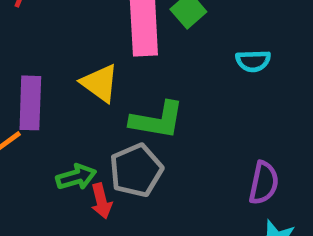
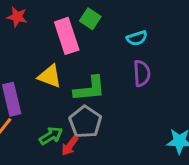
purple semicircle: (264, 183) -> (142, 73), moved
red arrow: (101, 201) -> (70, 146), turned 66

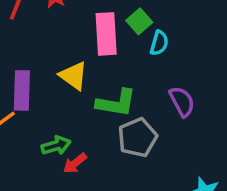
cyan semicircle: (137, 38) -> (159, 43), moved, turned -72
purple semicircle: (142, 73) -> (182, 101), turned -40
gray pentagon: (85, 122) -> (138, 138), moved

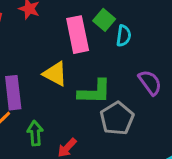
green arrow: (56, 145) -> (35, 133), moved, turned -70

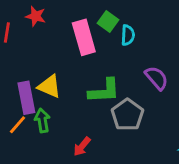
yellow triangle: (55, 74) -> (49, 86), moved
green arrow: (35, 133) -> (42, 121), moved

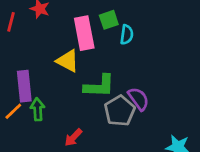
green square: (108, 21) -> (109, 20), turned 30
purple semicircle: (157, 78) -> (138, 99), moved
yellow triangle: (49, 86) -> (68, 61), moved

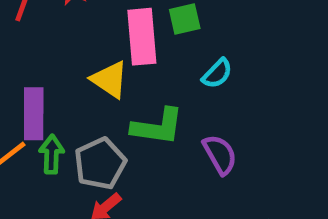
cyan semicircle: (127, 35) -> (217, 73), moved, turned 30
gray pentagon: (120, 111) -> (100, 164), moved

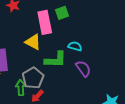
cyan semicircle: (217, 73) -> (75, 46), moved, turned -112
green arrow: (52, 154) -> (21, 88), moved

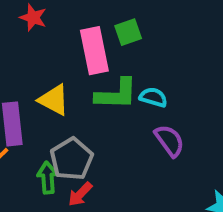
yellow triangle: (33, 42) -> (54, 100), moved
green L-shape: (56, 60) -> (116, 94), moved

